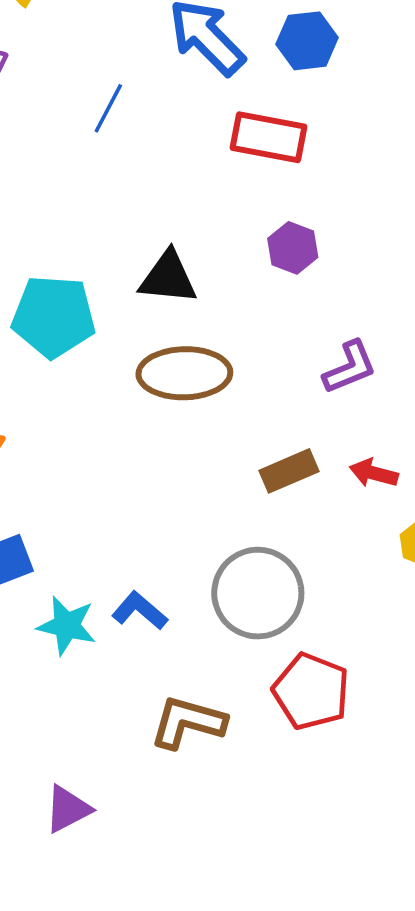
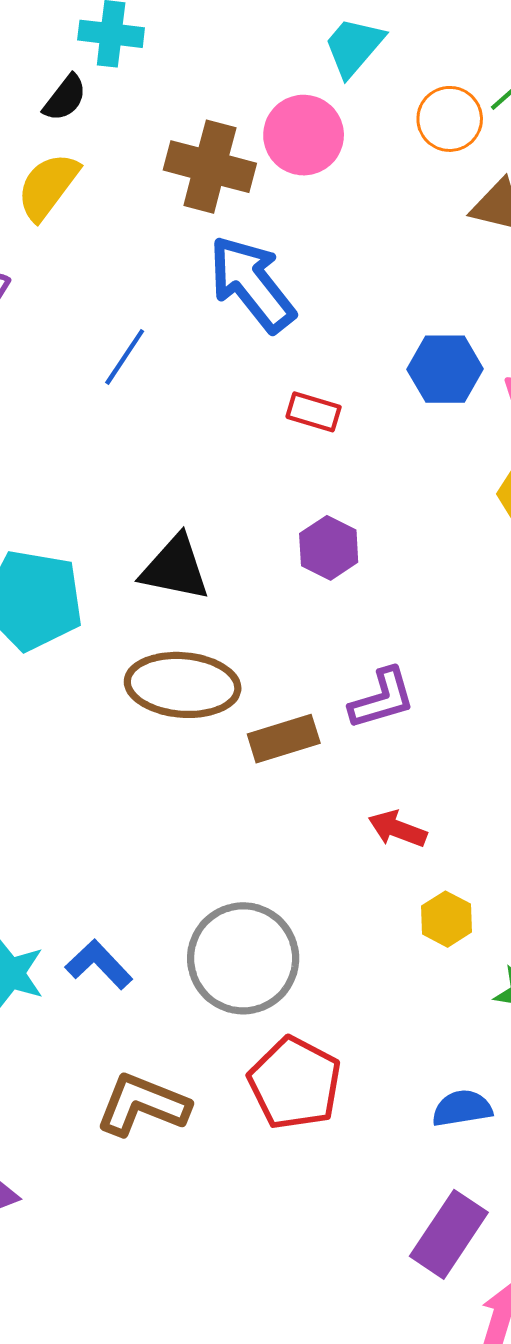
blue hexagon: (307, 41) -> (445, 369), moved
red rectangle: (268, 137) -> (314, 412), size x0.6
brown rectangle: (289, 471) -> (284, 739), moved

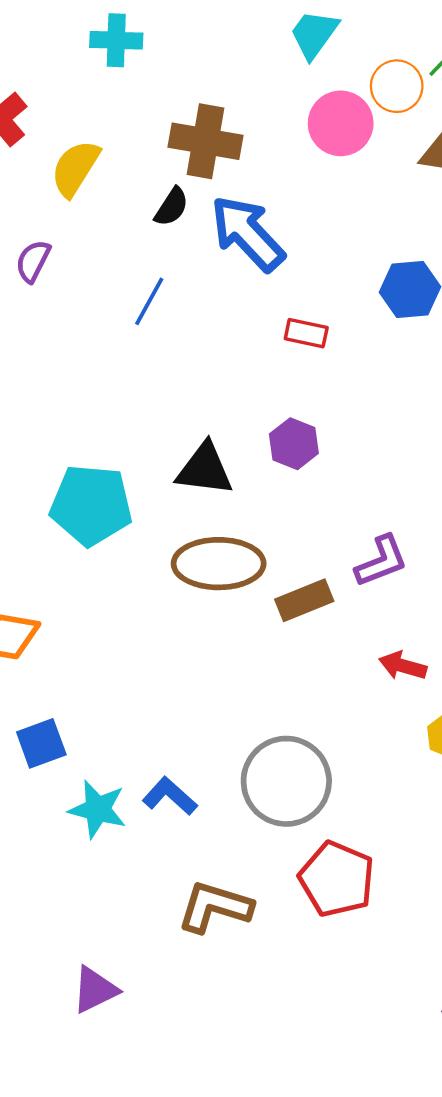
black semicircle: (65, 98) -> (172, 207), moved
pink circle: (304, 135) -> (341, 123), moved
purple hexagon: (329, 548) -> (294, 444), moved

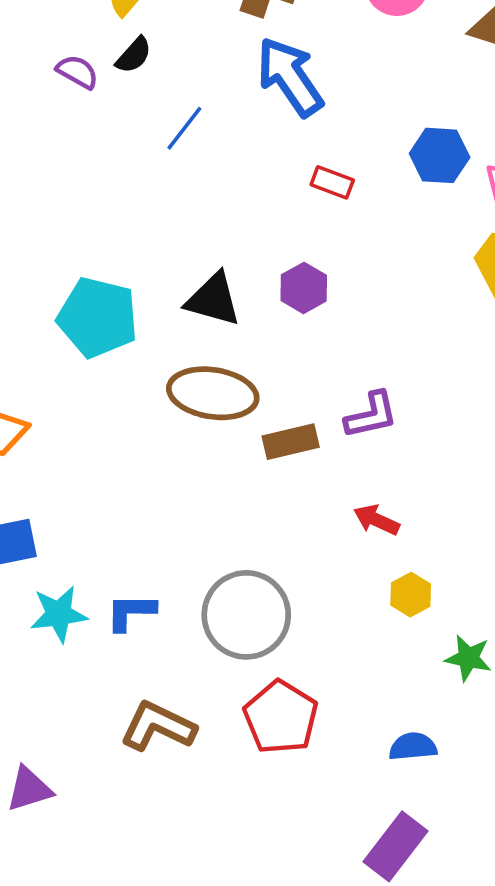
black semicircle: (172, 207) -> (134, 55), moved
purple semicircle: (33, 261) -> (77, 72), turned 84
blue L-shape: (170, 796) -> (131, 612), turned -50
cyan star: (98, 809) -> (59, 614), turned -30

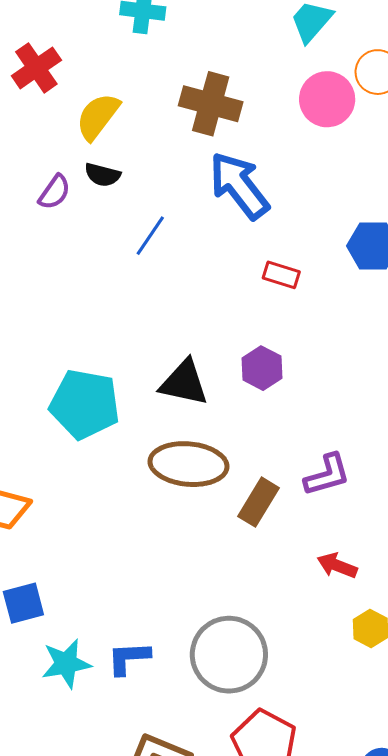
black semicircle: (134, 55) -> (103, 175), turned 66
purple semicircle: (77, 72) -> (54, 192), turned 99
brown rectangle: (291, 442) -> (258, 502), turned -42

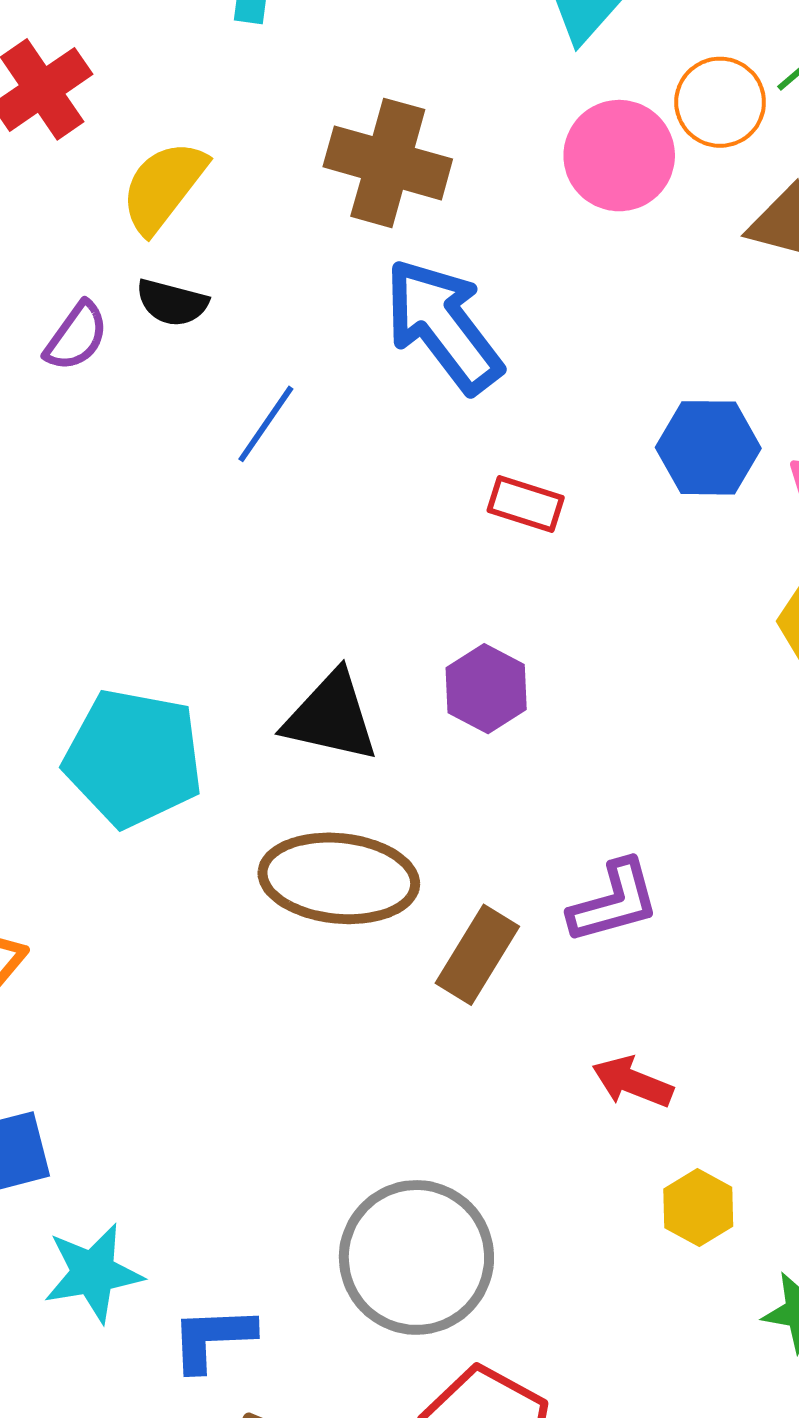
blue L-shape: (129, 658) -> (212, 1338), moved

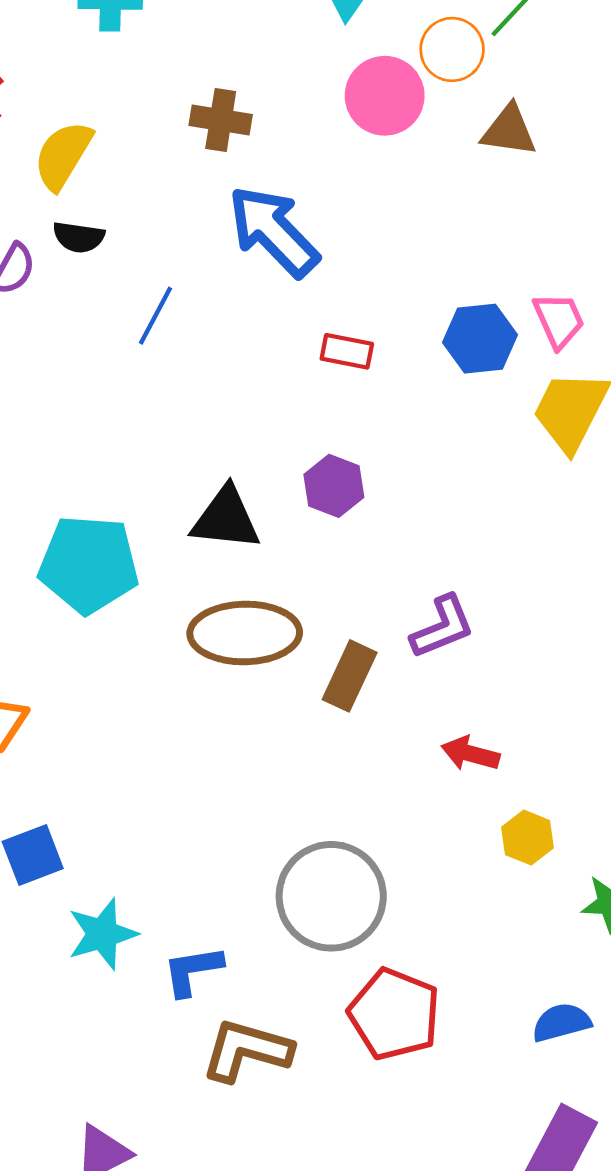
brown cross: (388, 163) -> (221, 120), size x0.7
blue hexagon: (708, 448) -> (480, 339), moved

